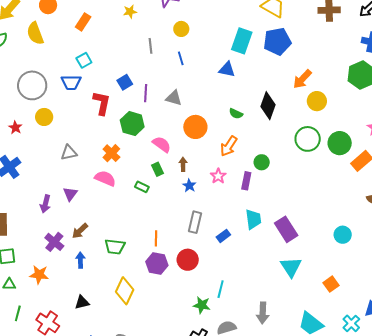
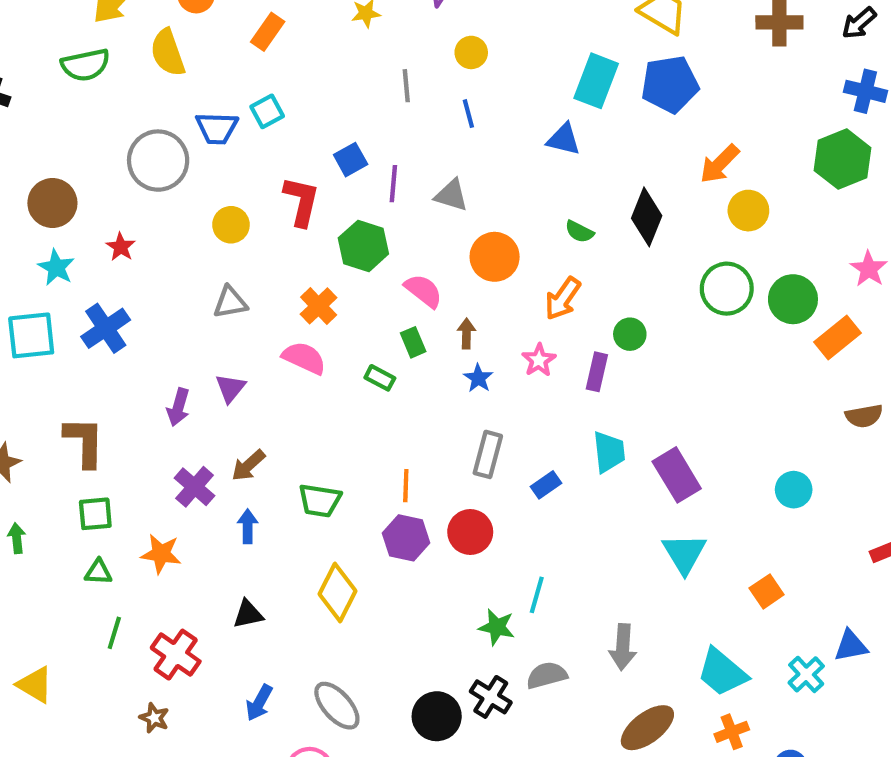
blue trapezoid: (71, 82) -> (217, 128), moved
yellow circle: (44, 117) -> (231, 225), moved

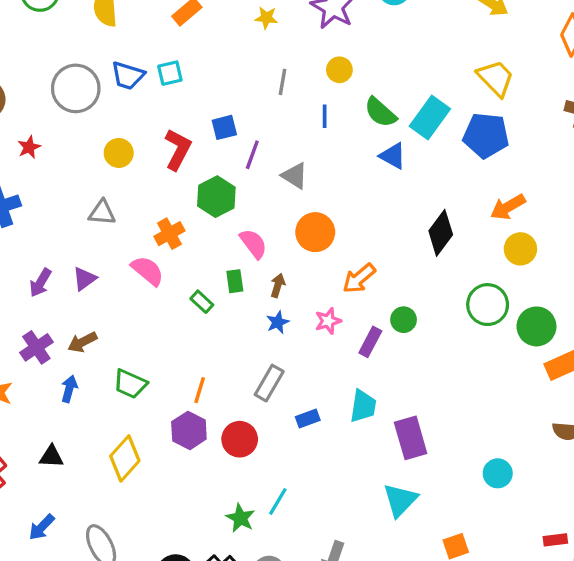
green semicircle: (579, 232) -> (380, 112), moved, size x1.5

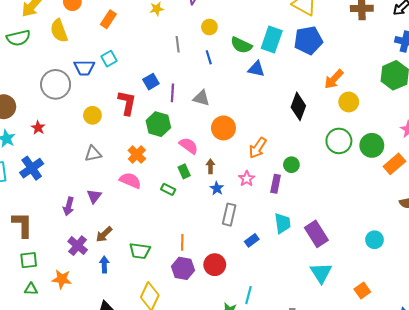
gray rectangle: (269, 383) -> (229, 215), moved

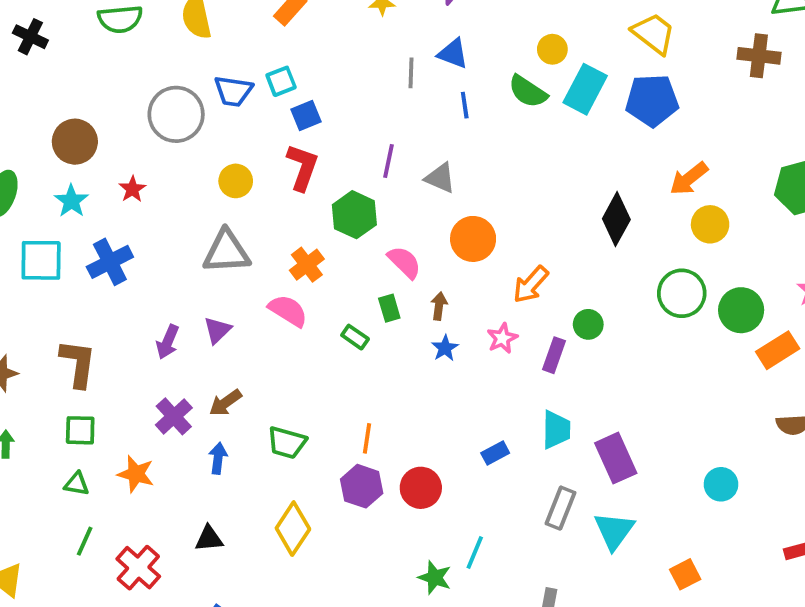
yellow circle: (209, 27) -> (552, 49), moved
blue triangle: (256, 69) -> (453, 54), moved
blue square: (151, 82) -> (306, 116), moved
gray triangle: (93, 154) -> (226, 252), size x1.5
gray rectangle: (229, 215) -> (561, 508), moved

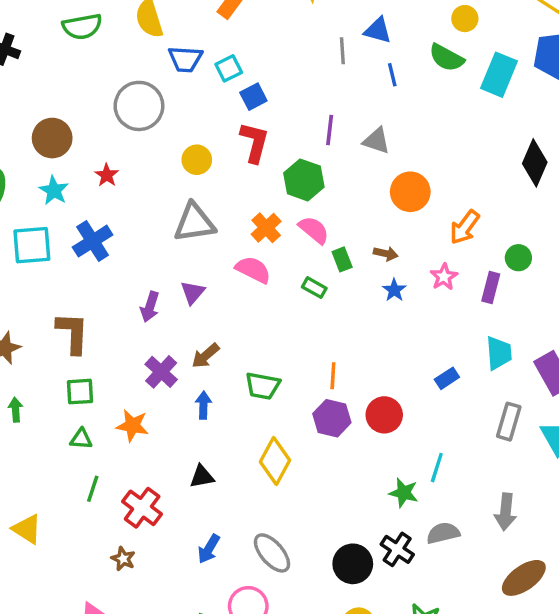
cyan rectangle: (585, 89) -> (499, 75), moved
blue trapezoid: (233, 91) -> (185, 59), moved
pink semicircle: (404, 262) -> (314, 230), moved
brown arrow: (439, 306) -> (386, 254), turned 100

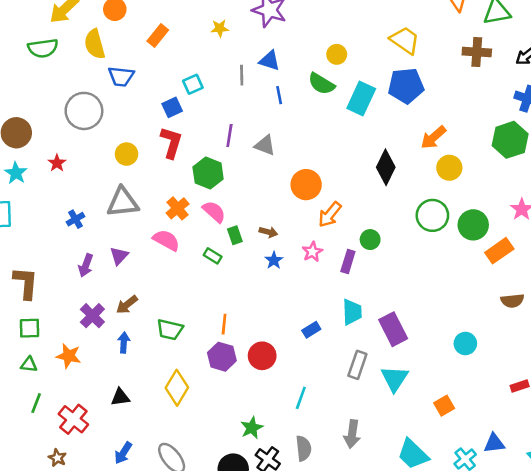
cyan square: (229, 68) -> (193, 84), moved
orange circle: (410, 192) -> (306, 185), moved
blue cross: (93, 241) -> (76, 219), moved, size x0.6
green star: (404, 493) -> (252, 428), moved, turned 30
gray semicircle: (443, 533) -> (304, 448), turned 95

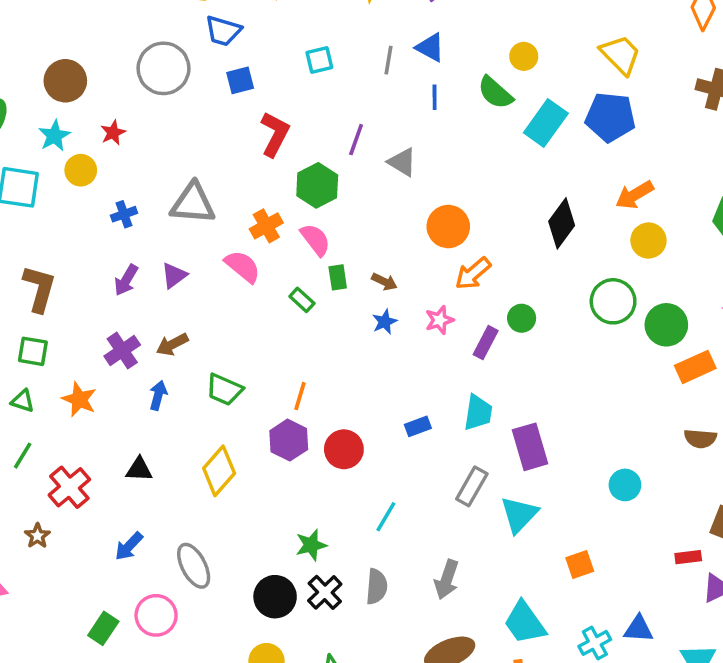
blue square: (172, 107) -> (240, 80), moved
yellow circle: (127, 154) -> (81, 170), moved

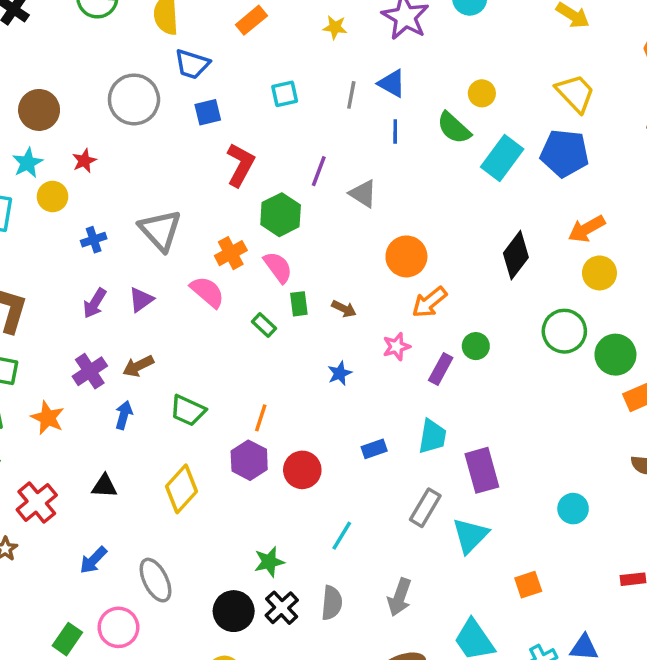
gray triangle: (193, 203) -> (160, 230), turned 42
blue star: (385, 322) -> (340, 373), moved

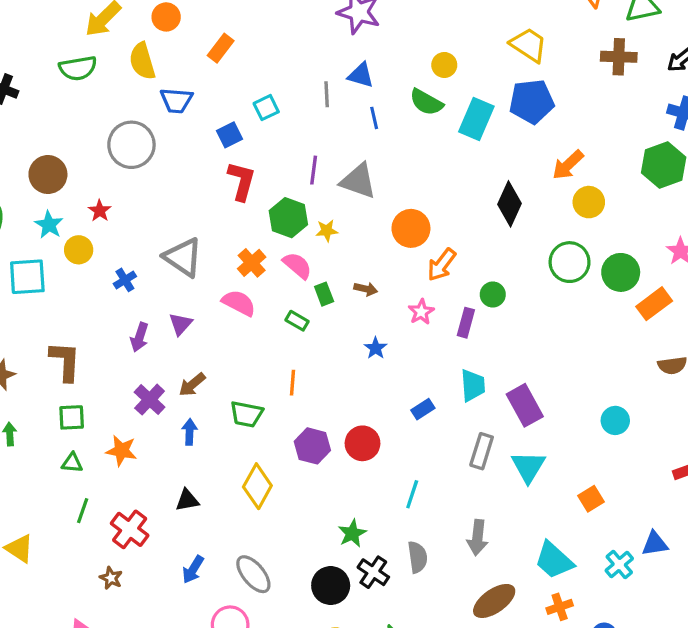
yellow star: (335, 27) -> (327, 231), moved
blue square: (208, 112) -> (230, 135), moved
gray triangle: (363, 194) -> (358, 181), size x1.4
orange line: (261, 418) -> (293, 383), moved

